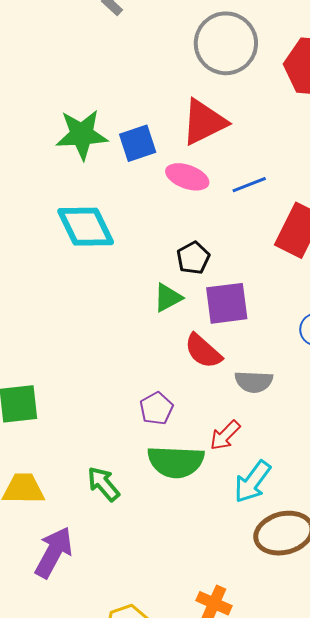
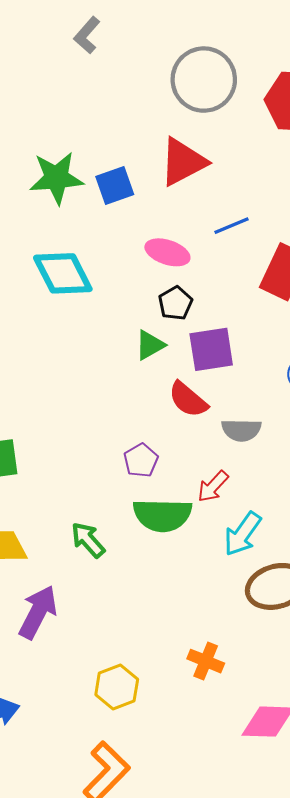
pink ellipse: (187, 177) -> (167, 252), moved

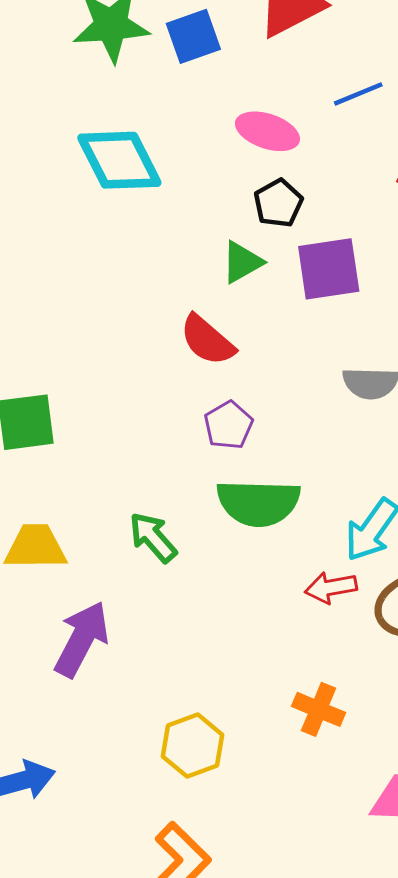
red semicircle: (188, 400) -> (207, 340), moved
red arrow: (213, 486) -> (331, 587), moved, turned 36

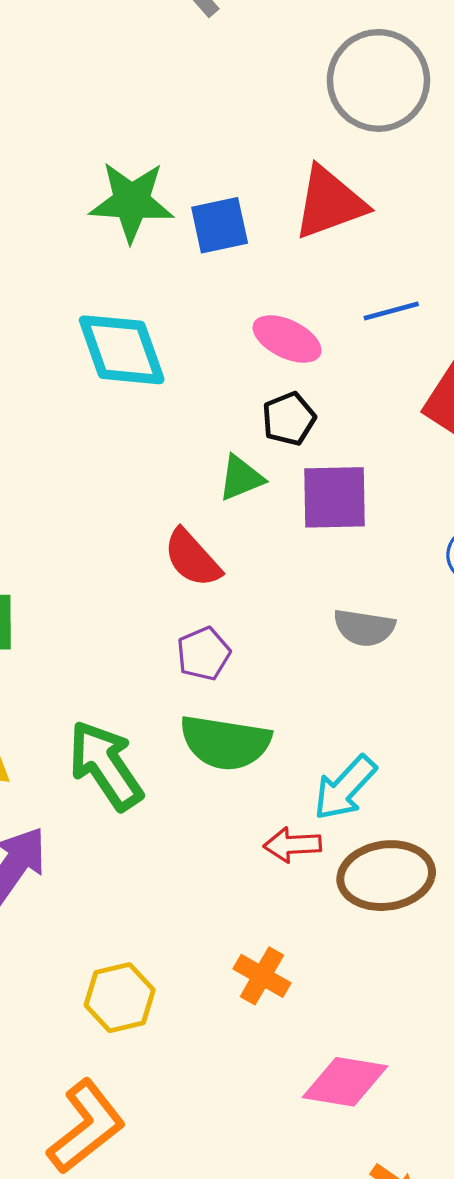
green arrow: (153, 537) -> (106, 765), size x1.5

